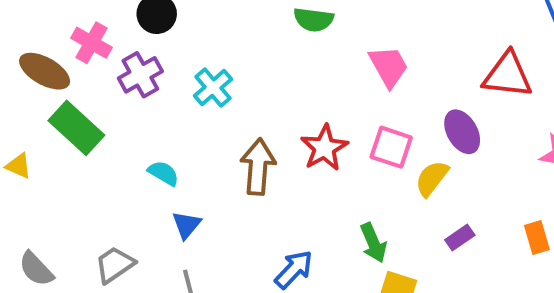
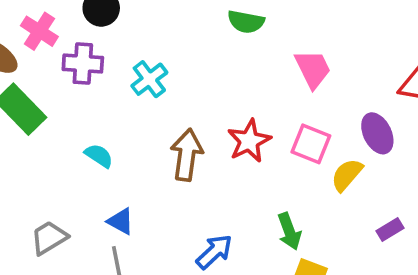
purple cross: (140, 75) -> (83, 63), turned 30
blue triangle: (186, 225) -> (121, 221), moved, turned -44
purple rectangle: (460, 238) -> (390, 230), moved

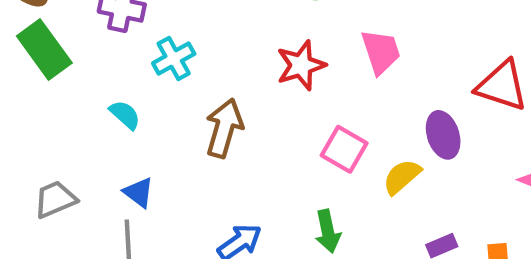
cyan cross: (149, 79) -> (174, 59), moved
red star: (249, 141) -> (301, 65), moved
pink square: (311, 144) -> (344, 149), moved

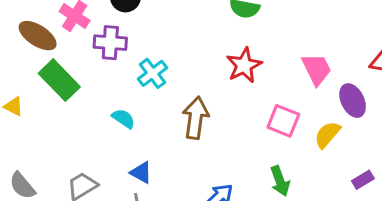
pink trapezoid: (381, 52) -> (317, 69), moved

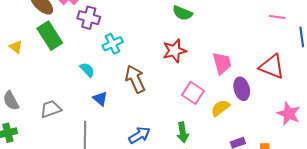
brown arrow: (196, 118) -> (135, 79), turned -44
blue triangle: (141, 173) -> (100, 99), moved

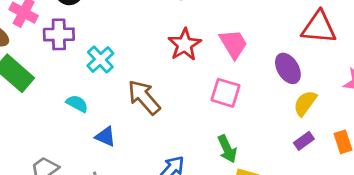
pink trapezoid: (222, 63) -> (234, 44), moved
yellow semicircle: (220, 108) -> (305, 103), moved

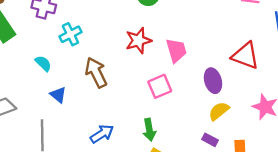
pink square: (225, 93) -> (160, 86), turned 35
purple rectangle: (304, 141) -> (210, 140), turned 49

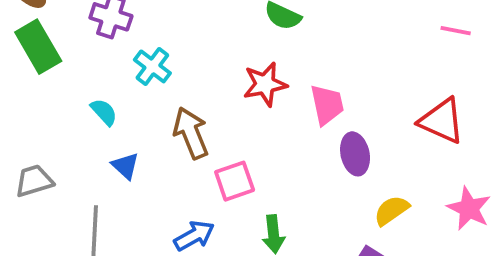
cyan cross: (70, 34) -> (152, 66), turned -30
purple ellipse: (213, 81) -> (355, 154), moved
pink square: (160, 86) -> (235, 181), moved

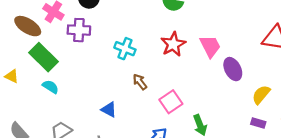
cyan cross: (152, 66) -> (125, 49), moved
cyan semicircle: (104, 112) -> (51, 87), moved
brown arrow: (191, 133) -> (140, 82), size x0.6

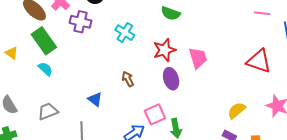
cyan cross: (125, 49) -> (125, 33), moved
purple ellipse: (233, 69) -> (171, 79), moved
pink square: (171, 102) -> (155, 114), moved

